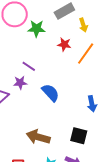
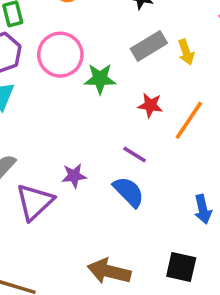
yellow arrow: (83, 25) -> (186, 52), moved
purple line: (29, 66) -> (135, 155), moved

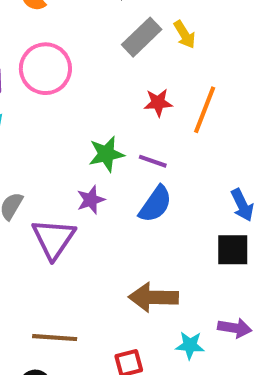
green star: (100, 79) -> (106, 154), moved
blue semicircle: (129, 192) -> (155, 204), turned 92
black square: (181, 267) -> (233, 250), moved

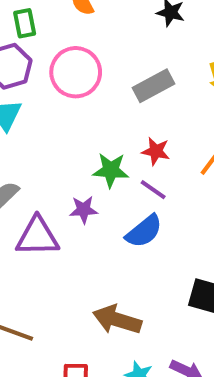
gray rectangle: (142, 37) -> (154, 86), moved
red star: (158, 103) -> (156, 151), moved
purple triangle: (54, 239) -> (37, 237), turned 39

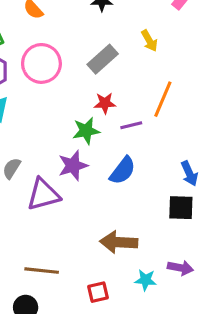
red star: (156, 151) -> (105, 103), moved
purple line: (153, 190) -> (131, 125), moved, turned -35
purple star: (84, 210) -> (73, 166), size x1.4

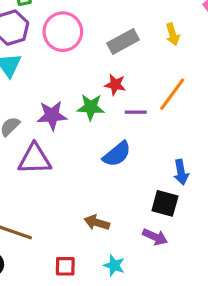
purple star: (73, 166) -> (52, 115), moved
brown arrow: (119, 242) -> (97, 223), size x0.7
purple arrow: (180, 268) -> (155, 237), moved

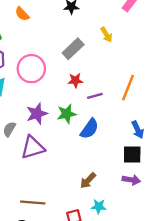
pink circle: (63, 32) -> (31, 69), moved
orange line: (172, 94) -> (128, 88), moved
green star: (91, 107) -> (67, 114), moved
brown arrow: (97, 223) -> (88, 181), turned -48
cyan star: (114, 265) -> (99, 206), moved

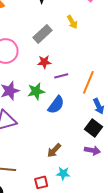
orange line: (128, 88) -> (88, 82), moved
black square: (132, 155) -> (93, 128), turned 36

